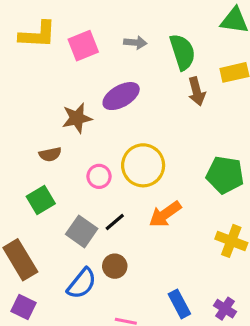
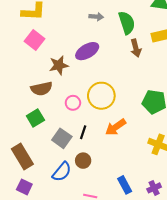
pink square: (83, 46) -> (34, 40), moved, turned -30
brown semicircle: (50, 154) -> (42, 89), size x1.5
black line: (115, 222) -> (83, 132), turned -32
purple cross: (225, 309) -> (154, 188), turned 32

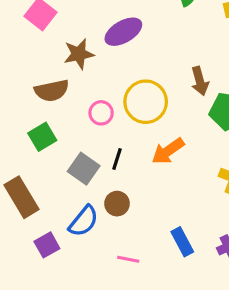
brown arrow: (136, 48) -> (200, 81), moved
purple square: (24, 187) -> (47, 245), moved, turned 35

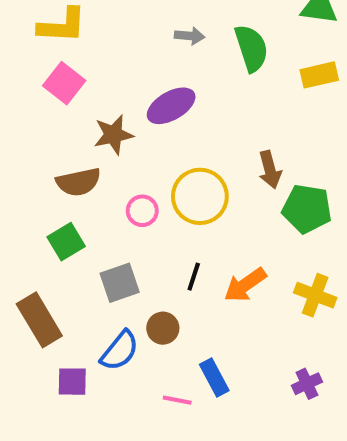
orange arrow: (168, 151) -> (245, 285), moved
black line: (117, 159) -> (194, 277), moved
gray square: (84, 169) -> (120, 283), turned 36
blue rectangle: (182, 242) -> (214, 377), moved
purple square: (47, 245) -> (72, 382), turned 30

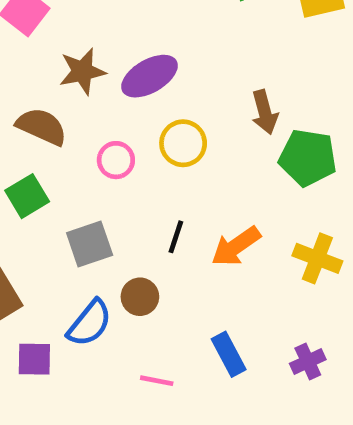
purple ellipse: (171, 106) -> (149, 76), moved
brown semicircle: (78, 182) -> (42, 126), turned -144
yellow circle: (200, 196) -> (183, 143), size x0.7
blue rectangle: (214, 377) -> (229, 354), moved

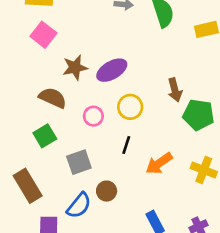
black line: (176, 237) -> (126, 145), moved

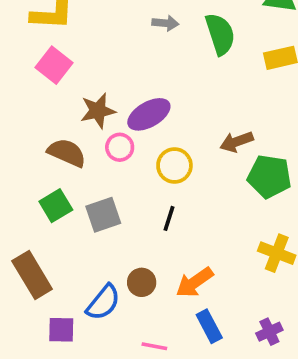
brown arrow: (175, 90) -> (237, 142), turned 85
pink circle: (93, 116) -> (120, 147), moved
gray square: (79, 162) -> (103, 215), moved
orange arrow: (159, 163) -> (195, 282), moved

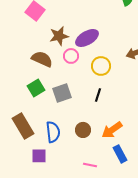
blue semicircle: (103, 302) -> (53, 132), moved, turned -45

